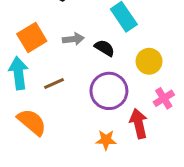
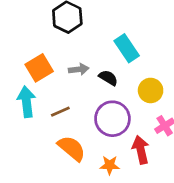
orange semicircle: (32, 122) -> (72, 148), moved

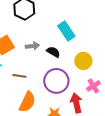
brown line: (60, 112) -> (19, 76), turned 32
orange semicircle: (72, 148) -> (27, 102), turned 75

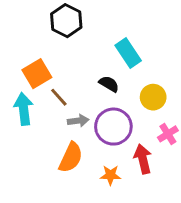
gray arrow: (32, 46) -> (78, 121), moved
brown line: (19, 76) -> (59, 97), moved, turned 40

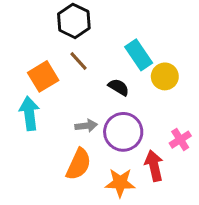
brown line: (59, 97) -> (79, 61), moved
yellow circle: (153, 97) -> (165, 76), moved
orange star: (110, 175) -> (120, 183), size x1.4

